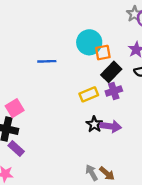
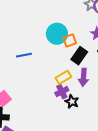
purple cross: (114, 91) -> (62, 92), moved
purple arrow: (111, 126) -> (83, 77), moved, turned 96

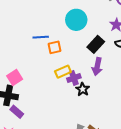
orange square: (70, 41) -> (55, 47), moved
yellow rectangle: (63, 77) -> (63, 72), moved

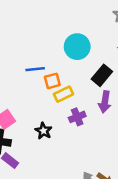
yellow rectangle: (63, 72) -> (63, 94), moved
black star: (83, 89) -> (43, 131), moved

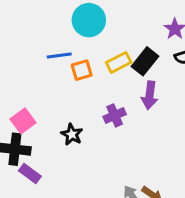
cyan circle: (77, 47) -> (89, 20), moved
yellow rectangle: (63, 94) -> (119, 62), moved

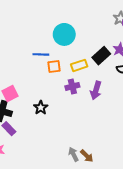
black rectangle: (145, 61) -> (101, 56), moved
purple cross: (115, 115) -> (72, 86), moved

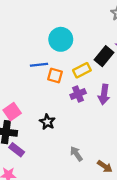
orange square: (54, 67) -> (55, 76), turned 32
gray arrow: (73, 154) -> (76, 154), moved

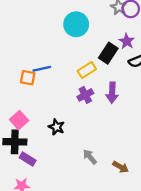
cyan circle: (61, 39) -> (76, 24), moved
orange square: (55, 76) -> (28, 78), moved

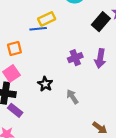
yellow rectangle: (87, 70) -> (47, 19), moved
orange square: (28, 78) -> (14, 49), moved, turned -32
gray arrow: (90, 157) -> (72, 97), moved

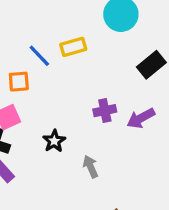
blue line: (38, 29) -> (39, 56), moved, turned 42
purple arrow: (100, 58) -> (141, 118), turned 42

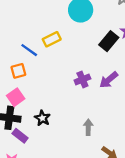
black star: (54, 141) -> (42, 118), moved
gray arrow: (91, 167) -> (88, 127), moved, turned 35

